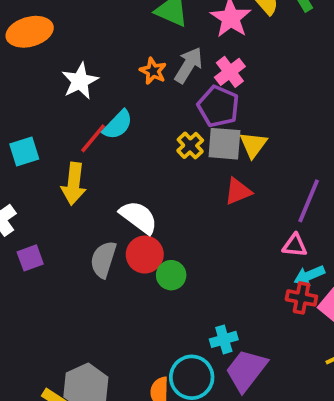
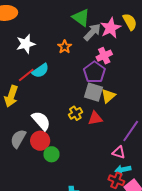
gray arrow: (189, 65) -> (92, 32), moved
yellow cross: (190, 145) -> (75, 113), moved

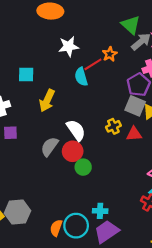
cyan semicircle: (40, 71) -> (81, 77), turned 102
red line: (26, 75) -> (93, 64), moved

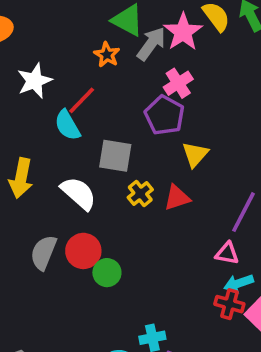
orange star: (110, 54) -> (107, 55), moved
gray square: (135, 106) -> (115, 156), moved
white semicircle: (76, 130) -> (79, 193), moved

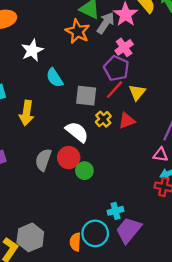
orange star: (107, 55) -> (78, 31), size x1.5
red line: (82, 100) -> (115, 90), moved
white semicircle: (79, 193) -> (77, 132), moved

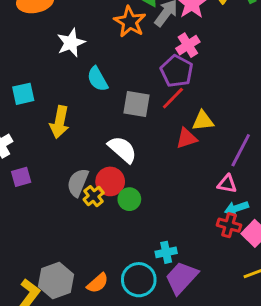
yellow triangle: (137, 92) -> (203, 121), moved, turned 42
yellow cross: (103, 119) -> (94, 196), moved
orange semicircle: (75, 242) -> (98, 283), moved, turned -138

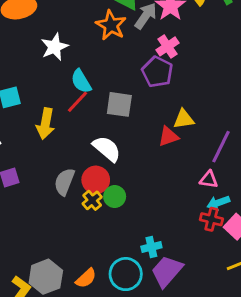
red line: (173, 98) -> (77, 102), moved
yellow cross: (94, 196) -> (92, 200), moved

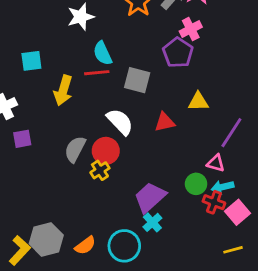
red line: (77, 102) -> (97, 73), turned 35
red triangle: (168, 136) -> (165, 122), moved
green circle: (115, 197) -> (196, 184), moved
cyan cross: (151, 247) -> (152, 222), turned -36
purple trapezoid: (167, 271) -> (150, 197), moved

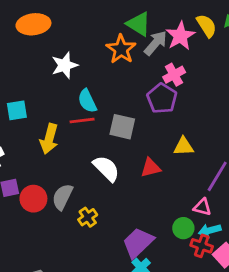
red circle: (106, 151) -> (33, 199), moved

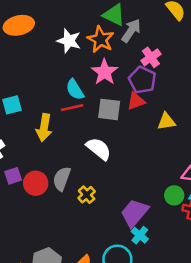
pink star: (180, 36) -> (104, 72), moved
white star: (65, 65) -> (69, 41), moved, turned -30
red triangle: (151, 168) -> (136, 101), moved

